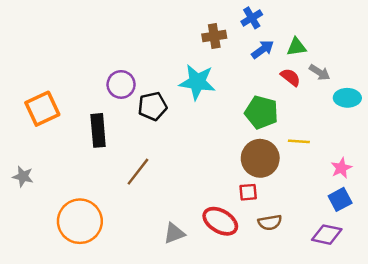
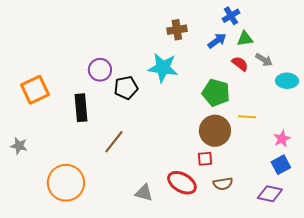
blue cross: (252, 18) -> (231, 16), moved
gray triangle: (174, 233) -> (144, 193), turned 36

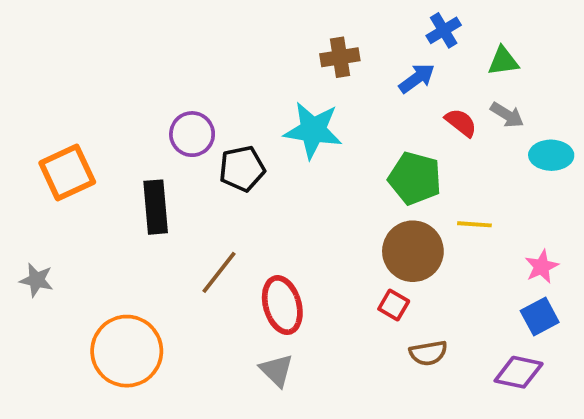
green triangle: (245, 39) -> (503, 61), moved
red square: (205, 159) -> (394, 305), turned 35
red ellipse: (182, 183) -> (282, 305), moved, turned 44
gray triangle: (144, 193) -> (277, 370), turned 30

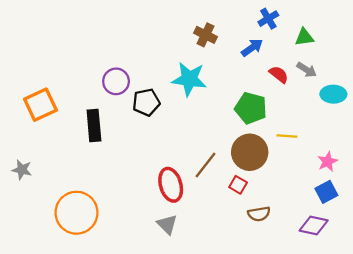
brown cross: (340, 57) -> (206, 35), turned 35
brown line: (219, 272) -> (206, 165), moved

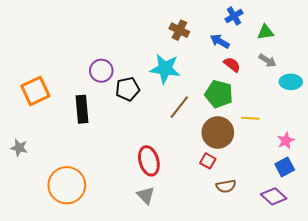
blue arrow: (252, 48) -> (220, 41), turned -114
red semicircle: (279, 74) -> (232, 65), moved
brown line: (206, 165) -> (179, 107), moved
purple diamond: (314, 225) -> (274, 196), turned 30

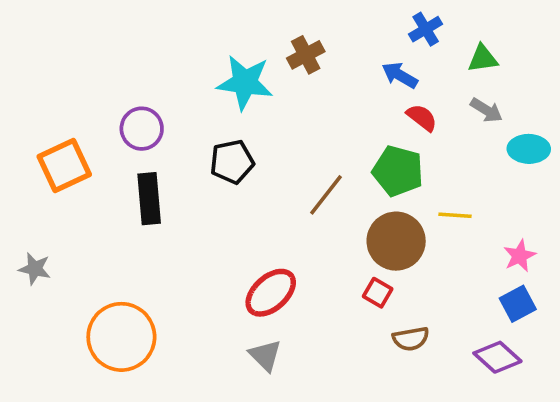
brown cross: (179, 30) -> (306, 55), moved, turned 36
cyan star: (165, 69) -> (245, 83), moved
purple circle: (101, 71) -> (142, 129), moved
red ellipse: (149, 161) -> (271, 293), turned 64

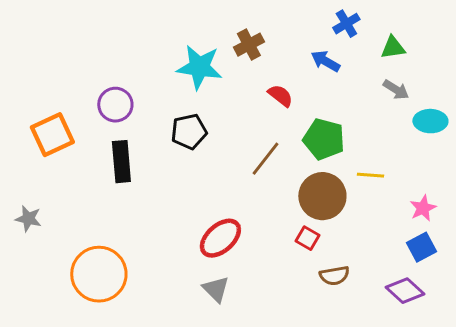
red semicircle: (422, 118) -> (280, 96), moved

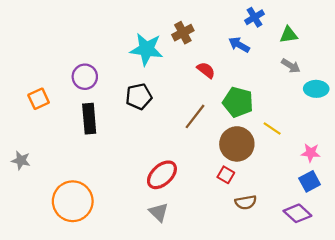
orange square: (52, 135) -> (39, 99), size x0.7
yellow line: (370, 175) -> (272, 129), turned 30
pink star: (423, 208) -> (311, 153), turned 30

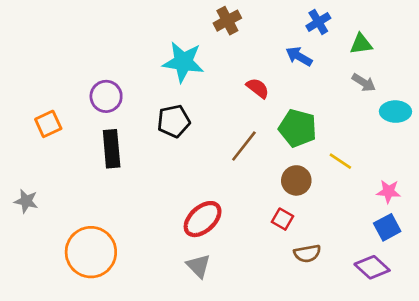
brown cross: (183, 33) -> (227, 21), moved
brown circle: (237, 144) -> (296, 180), size x0.7

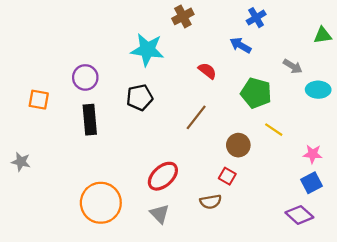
green triangle: (361, 44) -> (323, 35), moved
orange square: (48, 124) -> (39, 100), turned 35
green pentagon: (298, 128) -> (256, 93), moved
orange circle: (91, 252) -> (101, 203), moved
brown semicircle: (307, 253) -> (211, 202), moved

